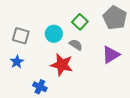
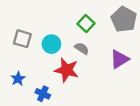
cyan circle: (54, 34) -> (51, 44), moved
blue star: (17, 62) -> (18, 79), moved

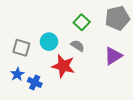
gray pentagon: (124, 19) -> (117, 18), turned 30
gray square: (22, 39) -> (21, 48), moved
blue cross: (43, 94) -> (35, 82), moved

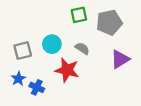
gray pentagon: (117, 18) -> (109, 22), moved
green square: (82, 22) -> (79, 15), moved, turned 35
gray square: (21, 48) -> (23, 51), turned -30

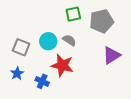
gray semicircle: (82, 48) -> (69, 40), moved
gray square: (23, 51) -> (21, 47), turned 36
blue cross: (37, 87) -> (42, 81), moved

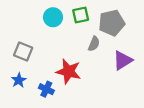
gray semicircle: (69, 40) -> (94, 44), moved, turned 80
cyan circle: (48, 41) -> (53, 17), moved

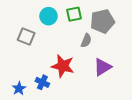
gray square: (23, 52) -> (26, 37), moved
purple triangle: (123, 60) -> (102, 67), moved
blue star: (19, 80) -> (19, 88), moved

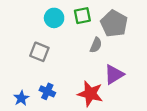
gray pentagon: (102, 21) -> (114, 24), turned -30
gray square: (26, 37) -> (39, 52), moved
red star: (63, 66) -> (90, 94), moved

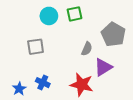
gray pentagon: (114, 24) -> (113, 34), moved
gray semicircle: (96, 45) -> (87, 49), moved
gray square: (39, 52) -> (36, 47), turned -30

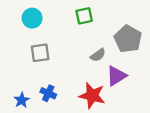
cyan circle: (49, 16) -> (32, 18), moved
gray semicircle: (87, 49) -> (98, 55), turned 32

